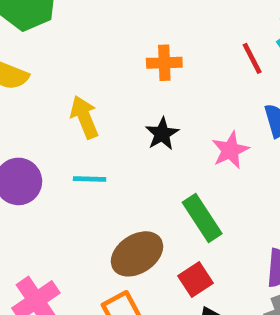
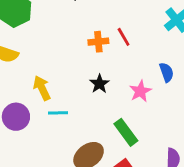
red line: (252, 58) -> (124, 37), moved
yellow arrow: (84, 117) -> (42, 88), moved

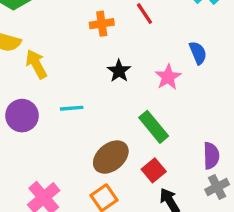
orange cross: (98, 42) -> (102, 24), moved
yellow arrow: (42, 88) -> (36, 64), moved

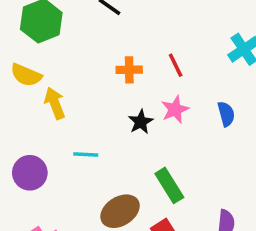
pink star: (168, 77) -> (175, 109), moved
purple circle: (22, 116) -> (30, 173), moved

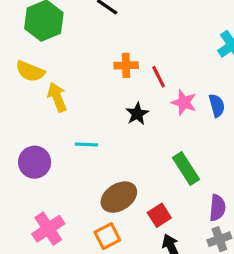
red line: (176, 65) -> (159, 77), moved
pink star: (175, 109) -> (184, 102), moved, turned -30
green rectangle: (169, 185) -> (186, 169), moved

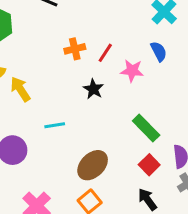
red line: (159, 77) -> (105, 53), turned 72
blue semicircle: (217, 105) -> (159, 51), moved
red square: (159, 215) -> (149, 165), moved

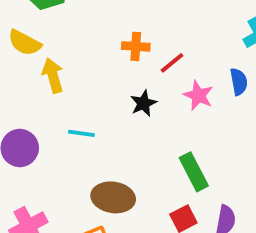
brown ellipse: (93, 165) -> (113, 197), turned 36

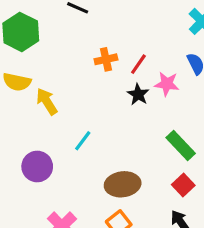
black star: (143, 103) -> (138, 94), moved
cyan line: (81, 133) -> (83, 141), turned -45

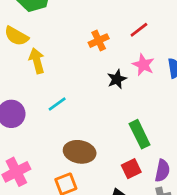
orange cross: (106, 59) -> (99, 41), turned -30
red line: (138, 64) -> (139, 30), moved
pink star: (167, 84) -> (143, 65), moved

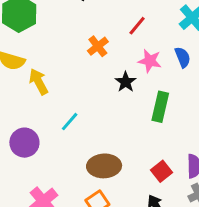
green rectangle: (140, 134) -> (160, 107), moved, turned 52

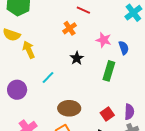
red line: (137, 26) -> (83, 10), moved, turned 72
blue semicircle: (183, 57) -> (124, 48), moved
black star: (126, 82) -> (77, 58), moved

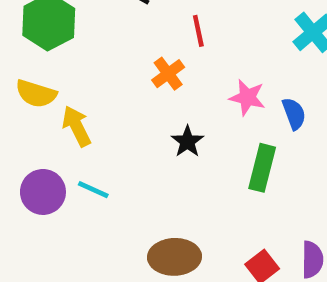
red line: (83, 10) -> (198, 31), turned 56
cyan line: (48, 77) -> (93, 190), moved, turned 72
purple circle: (17, 90) -> (43, 192), moved

